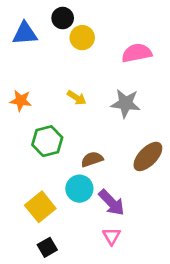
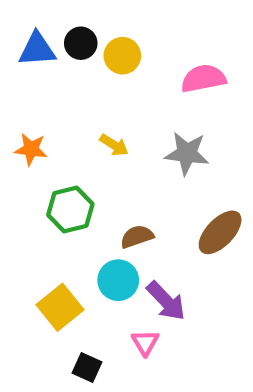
black circle: (63, 18) -> (81, 43), moved
pink triangle: (112, 236) -> (145, 343), moved
black square: (47, 247) -> (87, 368), moved, turned -36

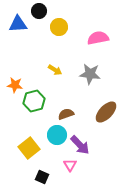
black circle: (81, 43) -> (39, 11), moved
orange star: (31, 149) -> (15, 85), moved

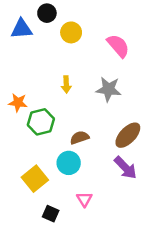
pink semicircle: (98, 38) -> (118, 46), turned 60
yellow arrow: (55, 70) -> (66, 84), turned 56
purple arrow: (80, 145) -> (125, 168), moved

